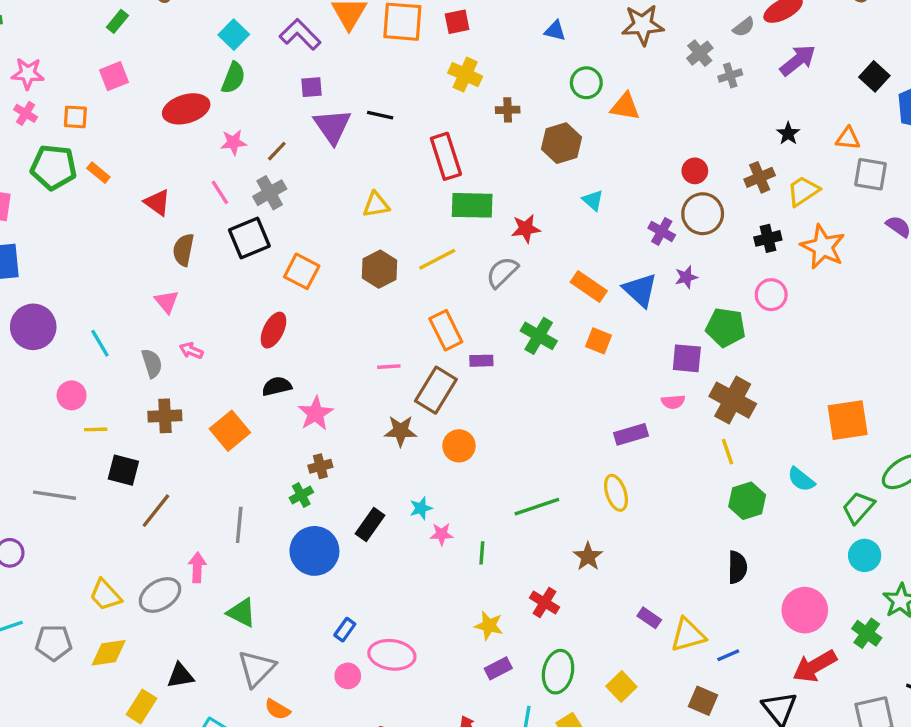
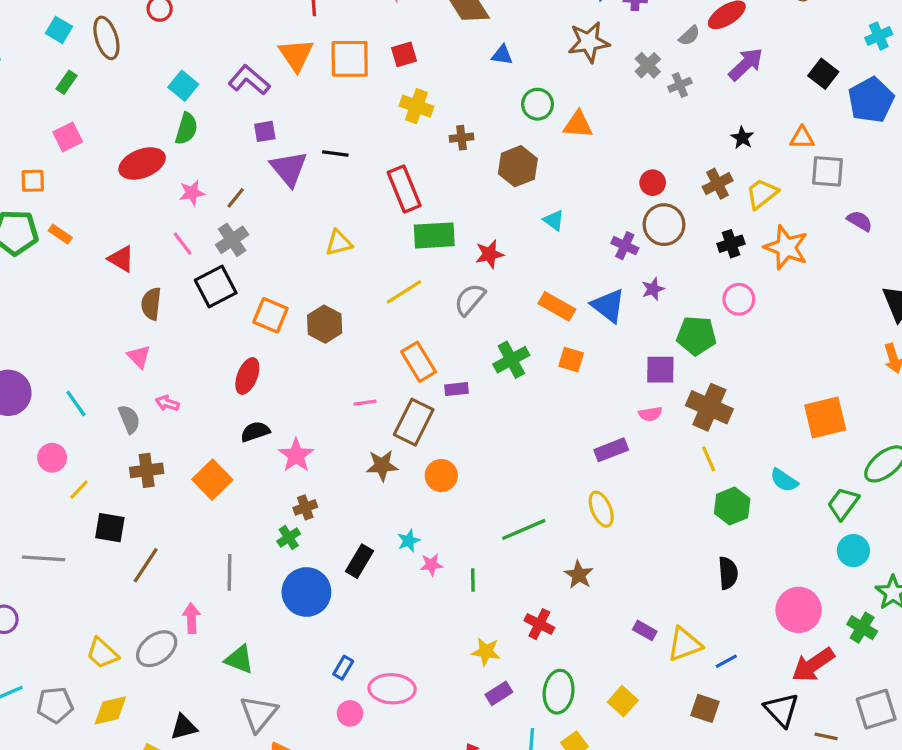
brown hexagon: (379, 269) -> (325, 324), moved
green cross: (539, 336) -> (511, 360), turned 36
yellow line: (96, 429) -> (79, 490), turned -40

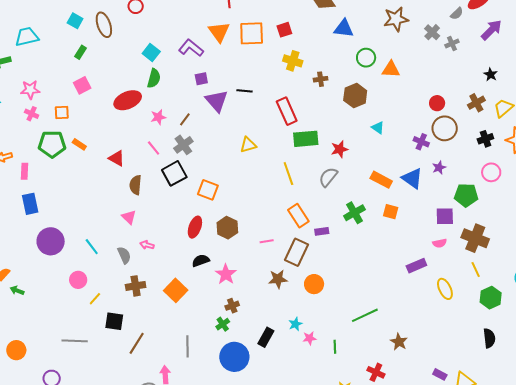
blue triangle: (502, 55) -> (344, 28), size x1.5
yellow line: (404, 292) -> (288, 174), turned -75
brown hexagon: (325, 324) -> (227, 228), moved
yellow ellipse: (601, 509) -> (445, 289), moved

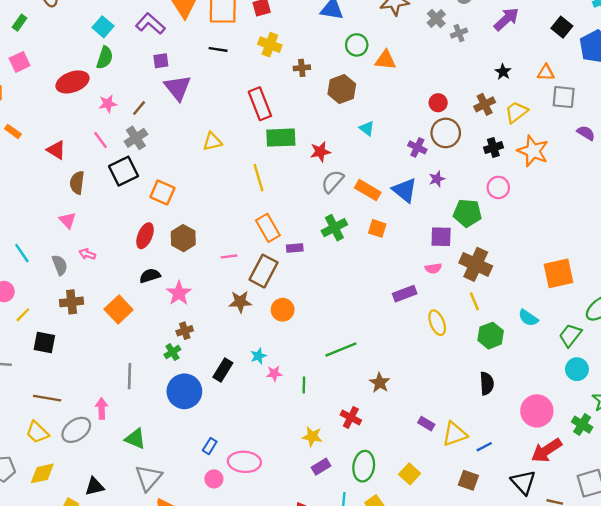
black line: (244, 91) -> (218, 49), moved
gray semicircle: (328, 177) -> (333, 181), moved
brown line: (137, 343) -> (47, 398), moved, turned 65

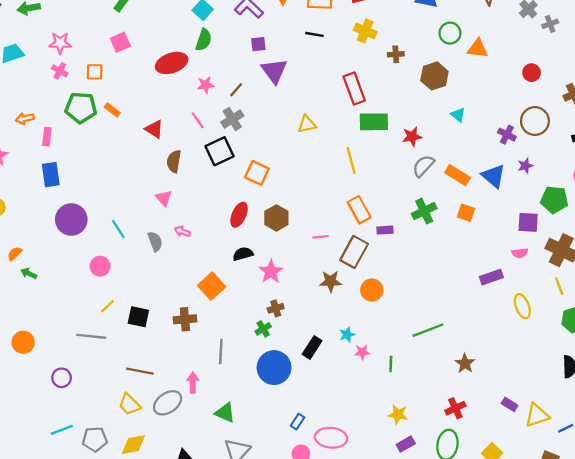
red circle: (438, 103) -> (532, 73), moved
brown cross: (72, 302) -> (185, 319), moved
yellow line: (23, 315) -> (108, 306), moved
red cross: (351, 417) -> (455, 408), moved, turned 36

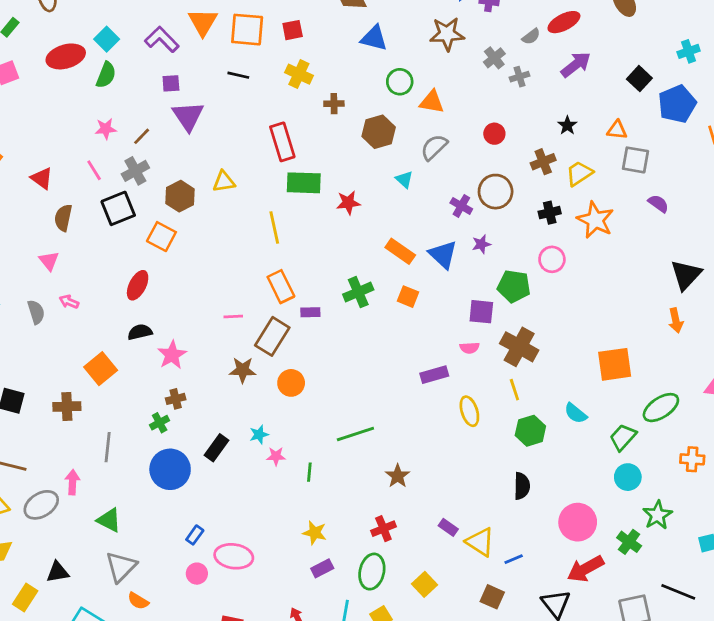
red ellipse: (172, 63) -> (66, 56), moved
gray semicircle: (423, 166) -> (434, 147), moved
brown hexagon: (276, 218) -> (180, 196), moved
yellow triangle: (537, 415) -> (480, 542), turned 48

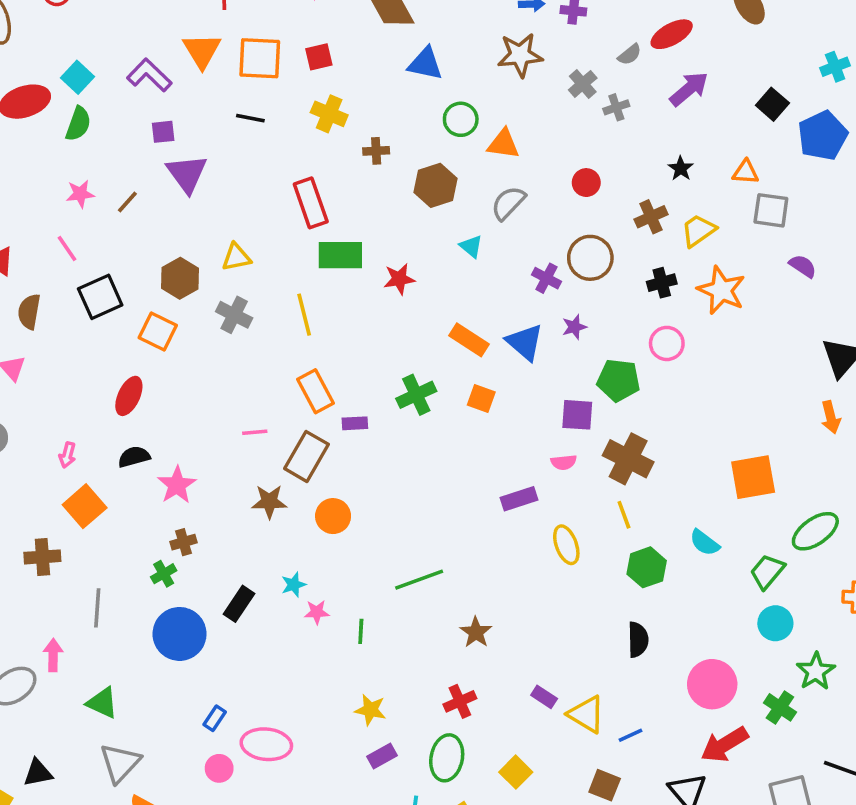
gray cross: (135, 171) -> (234, 315), moved, turned -32
pink arrow: (69, 302) -> (67, 455), moved, turned -96

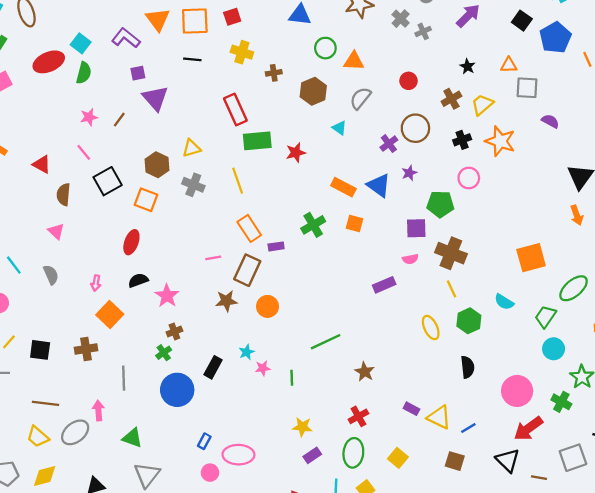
purple cross: (547, 278) -> (389, 144), turned 30
yellow ellipse: (566, 545) -> (431, 328), moved

